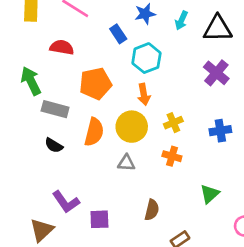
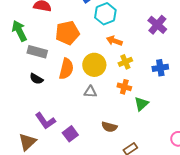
orange arrow: (144, 94) -> (114, 41), moved, turned 119
green triangle: (210, 194) -> (141, 104), moved
brown semicircle: (152, 210) -> (109, 127), turned 91
purple square: (99, 219) -> (70, 134), turned -35

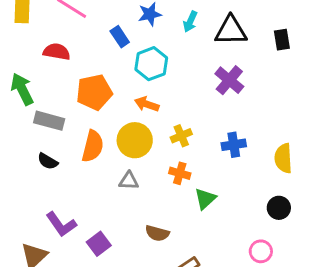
orange arrow: (114, 41) -> (147, 104), moved

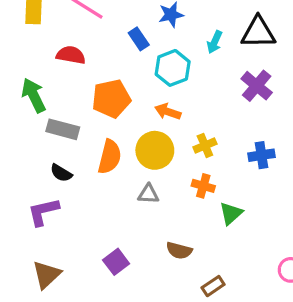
cyan arrow: (190, 22) -> (215, 42), moved
purple L-shape: (61, 224) -> (43, 212), moved, turned 112

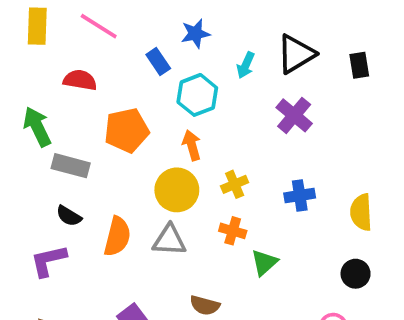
black triangle: (258, 32) -> (296, 54), turned -30
orange arrow: (168, 112) -> (192, 145), turned 55
orange semicircle: (110, 157) -> (117, 236), moved
gray triangle: (148, 194) -> (169, 240), size x1.4

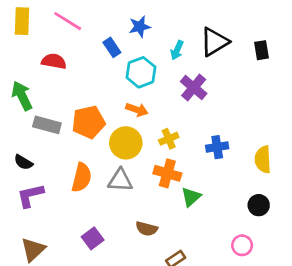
purple cross: (294, 115) -> (194, 88), moved
orange pentagon: (127, 130) -> (88, 122), moved
orange arrow: (192, 145) -> (137, 110), turned 125
black semicircle: (69, 216) -> (23, 162), moved
orange cross: (233, 231) -> (167, 173), size x1.4

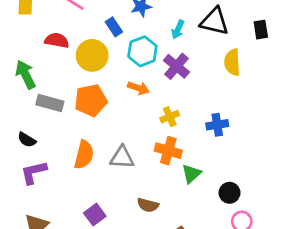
black triangle: (214, 42) -> (215, 21), turned 44
purple cross: (194, 88) -> (176, 66), moved
yellow circle: (126, 143) -> (92, 55), moved
yellow semicircle: (263, 159) -> (232, 62), moved
black circle: (259, 205) -> (230, 193), moved

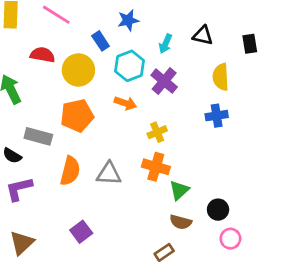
black triangle: (215, 21) -> (203, 35), size x0.7
gray rectangle: (50, 103) -> (38, 136), moved
blue cross: (217, 125) -> (217, 116), moved
brown semicircle: (148, 205) -> (181, 222), moved

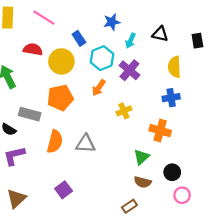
blue star: (128, 20) -> (112, 22), moved
orange arrow: (125, 103) -> (99, 88), turned 105
orange cross: (156, 167) -> (160, 131), moved

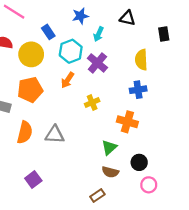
black triangle: (160, 34) -> (127, 18), moved

